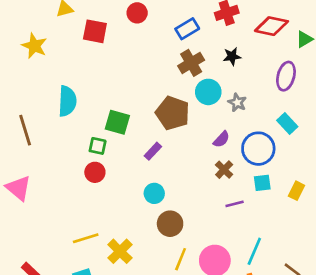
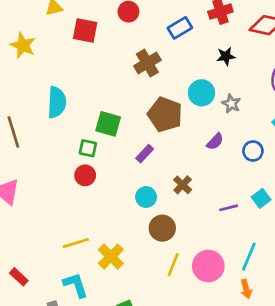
brown cross: (191, 63) -> (147, 63), moved
blue circle: (258, 149) -> (253, 151), size x0.6
brown cross: (224, 170) -> (183, 185), moved
cyan square: (262, 183) -> (261, 198), moved, turned -30

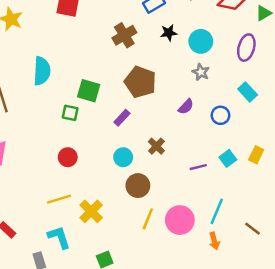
black star: (226, 56) -> (169, 33), moved
cyan circle: (202, 93) -> (201, 41), moved
red circle: (85, 175) -> (68, 157), moved

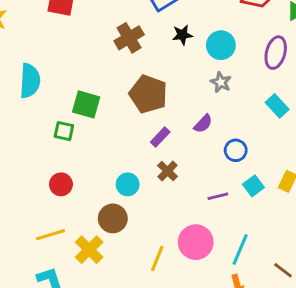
blue circle: (220, 115) -> (236, 150), moved
purple rectangle: (122, 118) -> (160, 137), moved
brown circle: (138, 186) -> (113, 218), moved
pink circle: (180, 220) -> (196, 242), moved

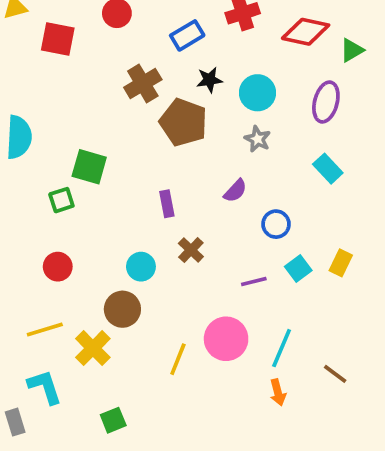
brown pentagon: (148, 94) -> (184, 122), moved
green square: (64, 131) -> (61, 200), turned -30
purple rectangle: (160, 137) -> (167, 204), moved, turned -54

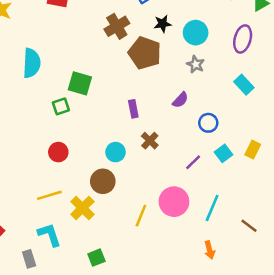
purple line: (254, 281) -> (193, 162), turned -30
orange arrow: (278, 392) -> (210, 250), moved

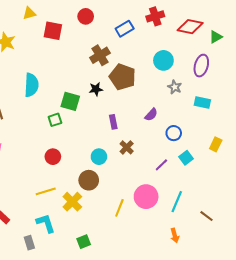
black star: (163, 24) -> (96, 89), moved
gray star: (196, 64) -> (175, 87), moved
cyan rectangle: (244, 85) -> (202, 102), turned -35
yellow rectangle: (253, 150) -> (216, 144), moved

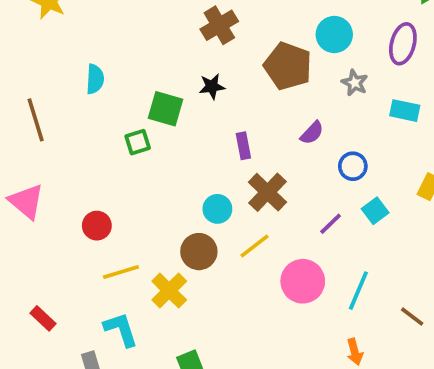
brown pentagon: (122, 77) -> (288, 66), moved
cyan semicircle: (31, 85) -> (95, 79), size x0.7
brown cross: (127, 147) -> (267, 192), size x1.5
red circle: (53, 157) -> (97, 226), moved
yellow line: (119, 208) -> (255, 246), moved, turned 30

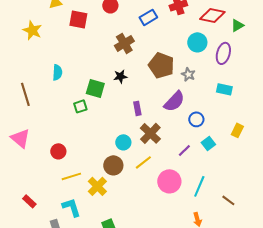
cyan circle: (334, 35) -> (197, 42), moved
gray star: (355, 83) -> (188, 74), moved
purple semicircle: (312, 133) -> (174, 101), size x1.6

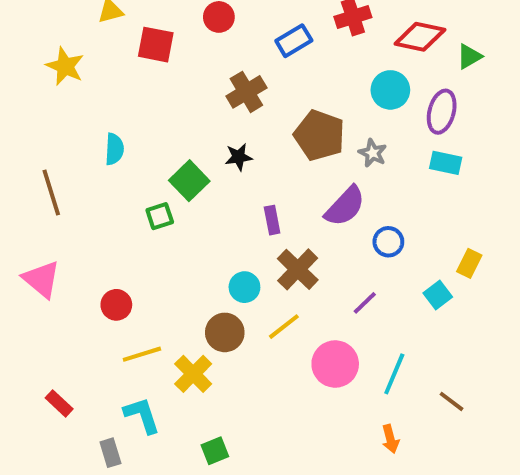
green square: (95, 88) -> (189, 181), turned 30
cyan rectangle: (224, 89) -> (446, 163), moved
cyan square: (208, 143) -> (438, 295), moved

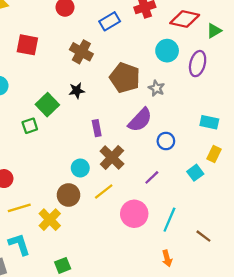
red square: (156, 45) -> (27, 45), moved
brown cross: (246, 92) -> (81, 52), turned -30
cyan rectangle: (446, 163) -> (209, 122), moved

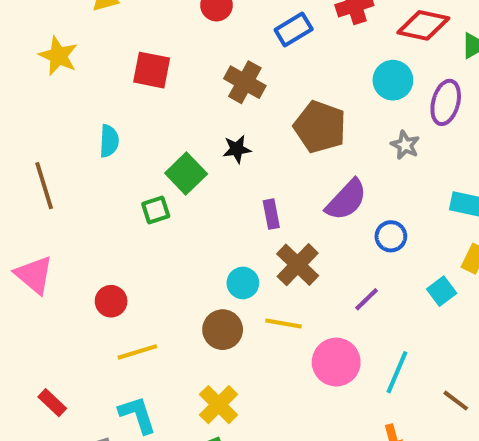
gray star: (157, 88) -> (405, 145), moved
yellow line: (104, 191) -> (283, 324), turned 48
yellow cross: (50, 220) -> (219, 405), moved

